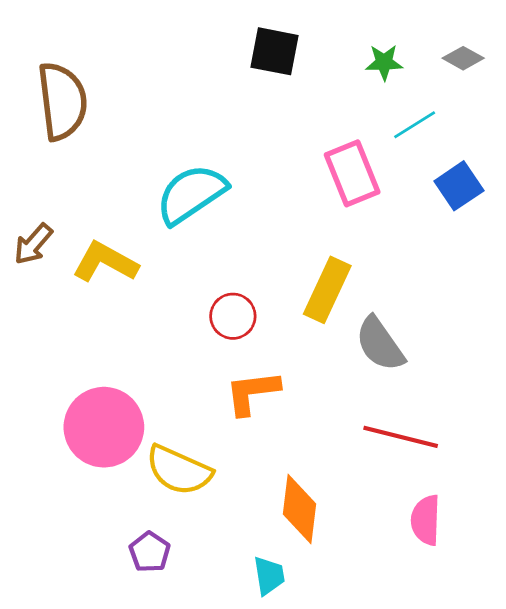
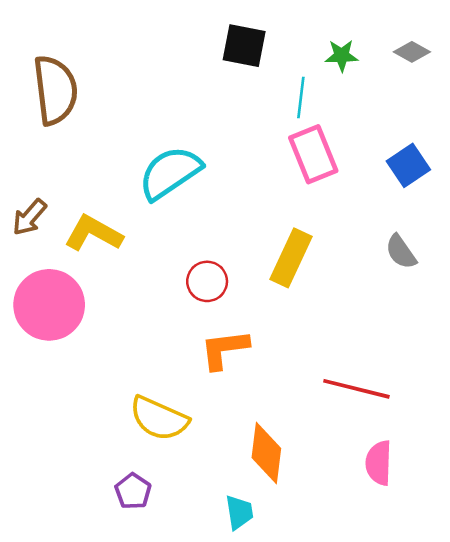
cyan line: (415, 125) -> (301, 98), moved, turned -51
gray semicircle: (380, 344) -> (401, 252), moved, size x0.7
pink circle: (104, 427) -> (49, 305), moved

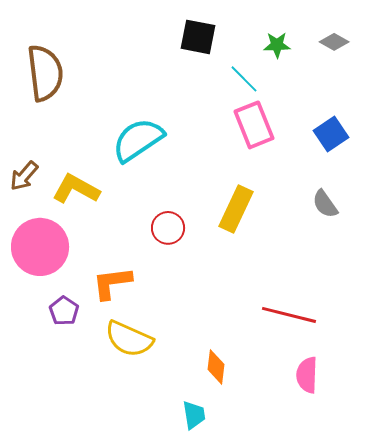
cyan line: (301, 98) -> (244, 79), turned -52
orange L-shape: (224, 349) -> (112, 283), moved
orange diamond: (266, 453) -> (216, 367), size x0.7
purple pentagon: (133, 491) -> (64, 311), moved

